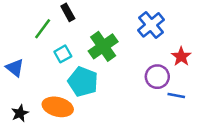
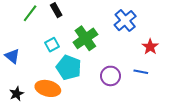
green line: (43, 29) -> (30, 13), moved
purple circle: (157, 77) -> (111, 76), moved
blue line: (176, 96) -> (141, 72), moved

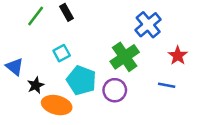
green cross: (85, 38) -> (125, 57), moved
purple circle: (111, 76) -> (115, 90), moved
black star: (16, 94) -> (36, 85), moved

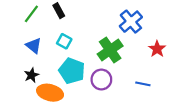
cyan square: (62, 53) -> (64, 41), moved, turned -32
blue triangle: (15, 67) -> (34, 46), moved
blue line: (167, 85) -> (143, 84), moved

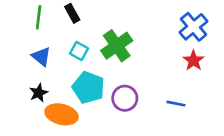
green line: (31, 14) -> (39, 17), turned -30
blue cross: (131, 22) -> (194, 27), moved
green cross: (110, 50) -> (117, 46), moved

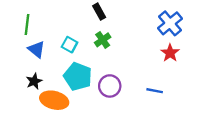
black rectangle: (72, 13) -> (99, 12), moved
green line: (39, 17) -> (27, 25), moved
green cross: (117, 46) -> (103, 40), size x0.6

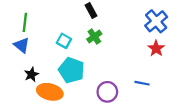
blue triangle: (36, 49) -> (22, 45), moved
purple circle: (110, 86) -> (107, 92), moved

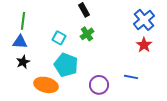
blue triangle: (22, 45) -> (20, 42), turned -35
black star: (31, 74) -> (23, 62), moved

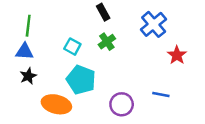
blue cross: (144, 20) -> (154, 24), moved

